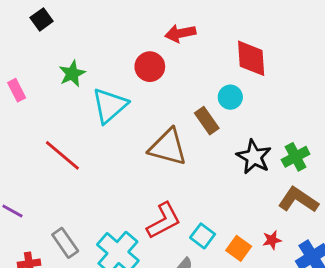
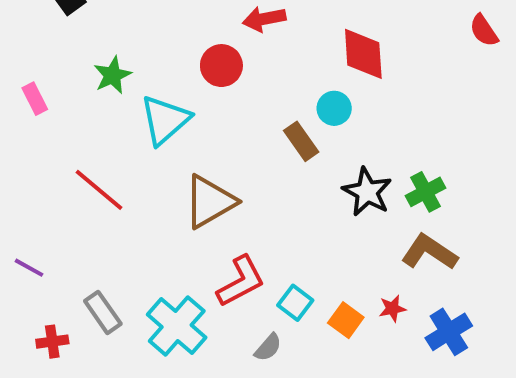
brown triangle: (168, 147) -> (210, 202), moved, turned -45

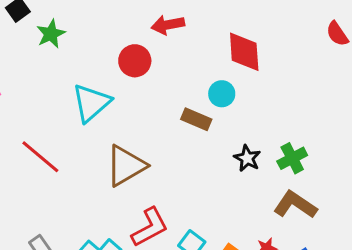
green star: (113, 75) -> (51, 34), moved
brown rectangle: (301, 141) -> (196, 119), turned -32
black star: (367, 192) -> (247, 158), size x0.7

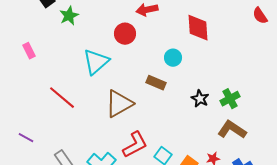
cyan circle: (222, 94) -> (173, 58), moved
brown rectangle: (196, 119) -> (156, 83), moved

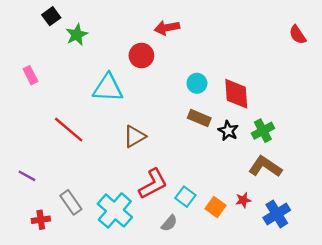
red diamond: (198, 28) -> (236, 94), moved
cyan triangle: (96, 62) -> (108, 88), turned 44
brown rectangle: (156, 83) -> (199, 118), moved
brown triangle: (119, 104) -> (134, 136), size x0.7

